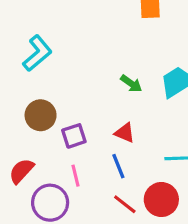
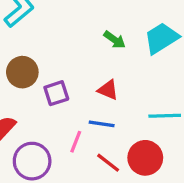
blue line: (118, 166) -> (102, 124), turned -60
pink line: (75, 176) -> (76, 142), moved, turned 35

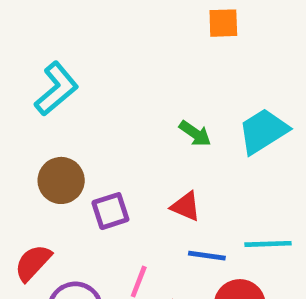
blue line: (102, 124) -> (207, 256), moved

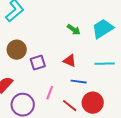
cyan line: (268, 244) -> (105, 64), moved

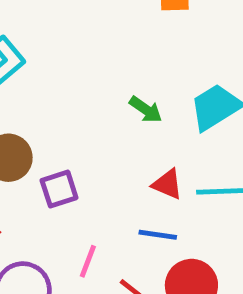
red triangle: (70, 61) -> (167, 184), moved

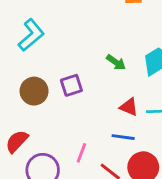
purple square: (59, 189) -> (71, 85), moved

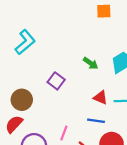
purple square: (71, 85) -> (56, 81), turned -35
brown circle: (34, 91) -> (22, 100), moved

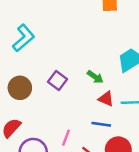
green arrow: (90, 63) -> (95, 77), moved
brown circle: (22, 100) -> (20, 88), moved

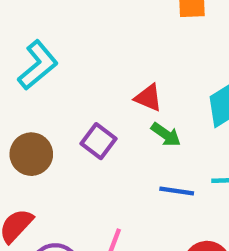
red triangle: (106, 99) -> (148, 98), moved
blue line: (101, 124) -> (177, 191), moved

